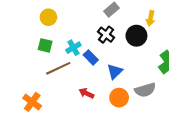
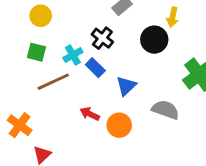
black cross: (106, 35) -> (102, 38), moved
gray semicircle: (145, 90) -> (165, 110), turned -144
orange circle: (119, 98) -> (119, 125), moved

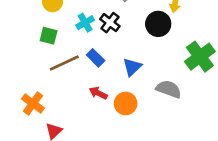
cyan cross: (73, 55) -> (85, 23), moved
blue rectangle: (95, 68) -> (96, 58), moved

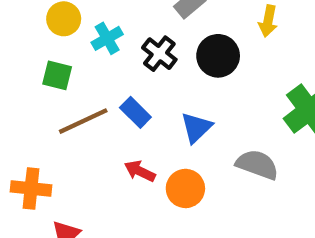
cyan cross: (85, 23) -> (107, 38), moved
black circle: (158, 24) -> (218, 56), moved
orange cross: (33, 103) -> (31, 188), turned -30

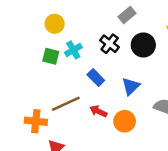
cyan cross: (107, 38) -> (73, 50), moved
brown line: (83, 121) -> (66, 104), moved

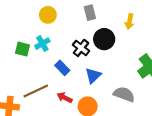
gray rectangle: (127, 15) -> (90, 13), turned -64
yellow circle: (55, 24) -> (48, 15), moved
black cross: (110, 44) -> (81, 48), moved

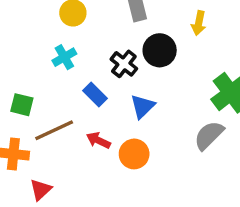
green square: (23, 49) -> (22, 105), moved
gray semicircle: (124, 94) -> (209, 135), moved, turned -65

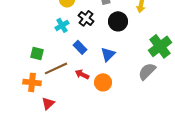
black cross: (124, 64) -> (86, 18), moved

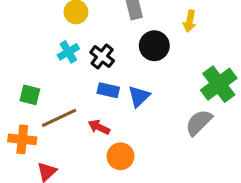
black cross: (86, 18) -> (102, 56), moved
blue rectangle: (80, 47) -> (108, 90), moved, turned -32
orange circle: (103, 82) -> (120, 156), moved

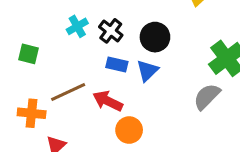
black circle: (154, 46) -> (155, 37), moved
green square: (30, 95) -> (28, 54), moved
red arrow: (99, 127) -> (108, 101), size x1.4

